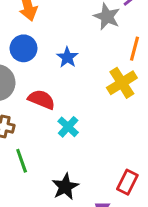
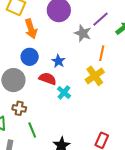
red semicircle: (42, 99) -> (48, 79), moved
cyan cross: (68, 127) -> (64, 92), moved

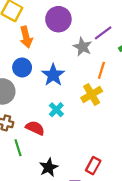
blue star: (58, 61) -> (53, 75), size x1.5
red semicircle: (48, 79) -> (35, 128), moved

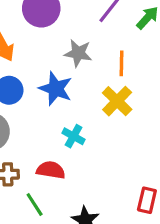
gray star: (82, 47) -> (78, 53), moved

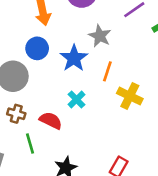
orange line: (122, 63) -> (107, 71), moved
yellow cross: (117, 101) -> (130, 96), moved, turned -35

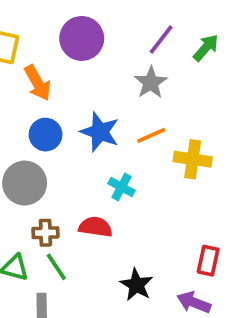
gray star: (100, 36) -> (151, 83), moved, turned 30
orange line: (107, 71) -> (151, 135), turned 66
green line: (30, 144) -> (56, 267), moved

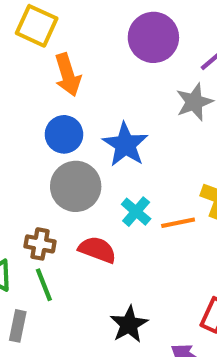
purple circle: (82, 38) -> (153, 37), moved
orange line: (151, 135) -> (178, 223), moved
gray circle: (25, 183) -> (76, 186), moved

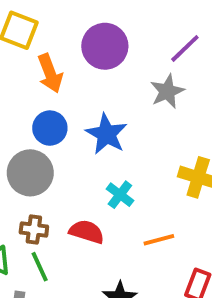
purple circle: (153, 37) -> (105, 46), moved
gray circle: (76, 186) -> (30, 173), moved
orange line: (178, 223) -> (159, 240), moved

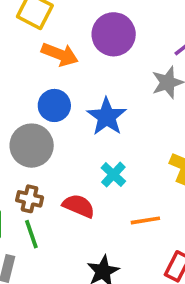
orange arrow: (50, 73) -> (60, 54), turned -54

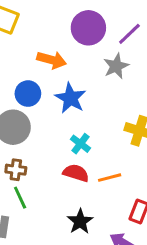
purple circle: (114, 34) -> (88, 28), moved
orange arrow: (60, 54) -> (52, 60), moved
red semicircle: (79, 206) -> (76, 173), moved

